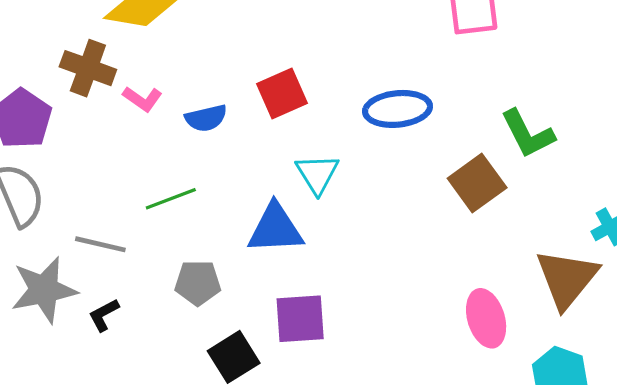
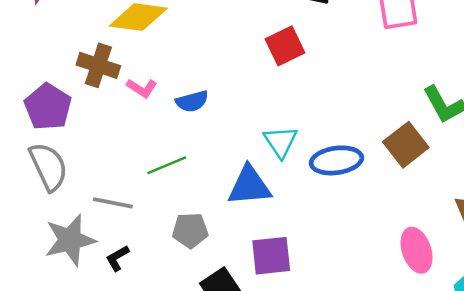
red square: (282, 93) -> (285, 46), moved
blue ellipse: (398, 109) -> (336, 160), moved

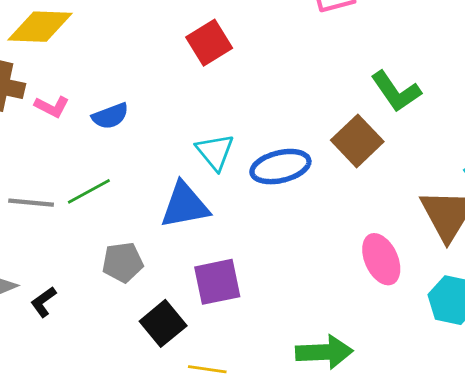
gray line: (113, 203) -> (31, 203), moved

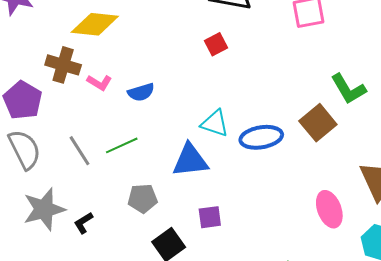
red square: (209, 43) -> (216, 44), size x0.7
cyan triangle: (215, 152) -> (215, 123), turned -36
gray line: (31, 203) -> (80, 151), turned 48
purple square: (217, 282) -> (210, 217), size x0.7

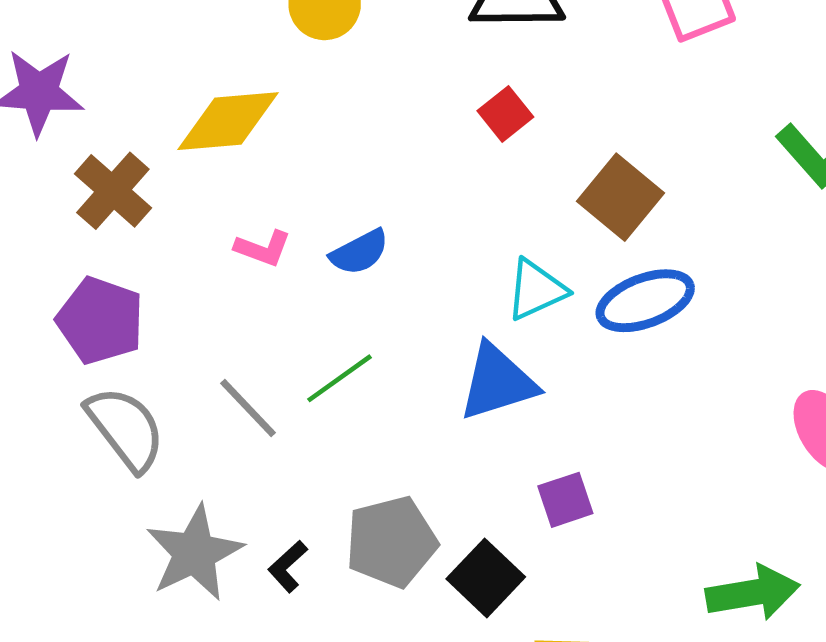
brown cross: (63, 65) -> (113, 191), moved, turned 36
cyan triangle: (215, 123) -> (536, 290), turned -32
brown square: (318, 123) -> (621, 197), moved
gray pentagon: (143, 198) -> (391, 542), moved, size x1.4

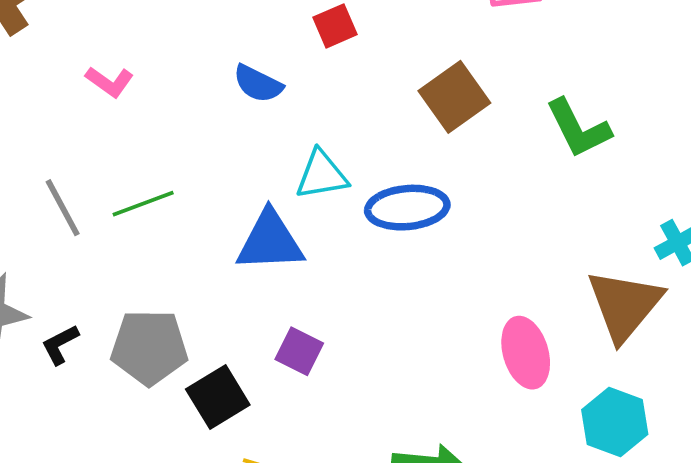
brown square: (621, 197) -> (454, 97), moved
blue semicircle: (359, 252) -> (258, 84), moved, turned 39
purple square: (565, 500) -> (299, 351), turned 30

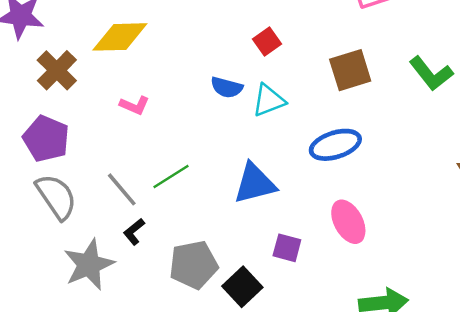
brown square: (454, 97) -> (350, 70), turned 30
cyan triangle: (322, 175) -> (269, 100), moved
black L-shape: (60, 344) -> (134, 232), moved
pink ellipse: (526, 353) -> (348, 222), moved

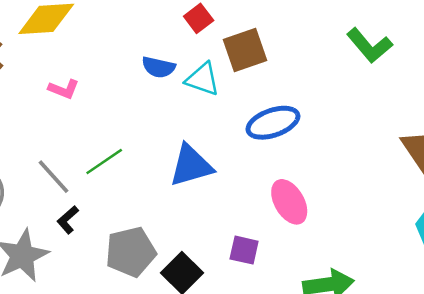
brown square: (350, 70) -> (245, 50), moved
cyan triangle: (269, 100) -> (202, 79), turned 42
purple square: (287, 248) -> (244, 250), moved

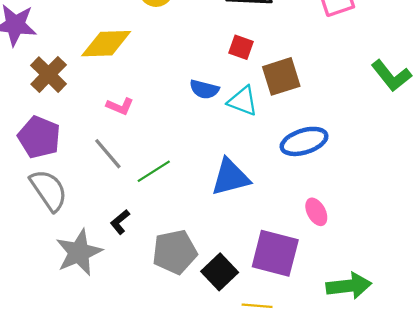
red square: (199, 18) -> (241, 47), turned -35
gray line: (54, 177) -> (108, 154), moved
pink ellipse: (289, 202) -> (316, 212), size x0.7
purple square: (244, 250) -> (275, 253), size x1.8

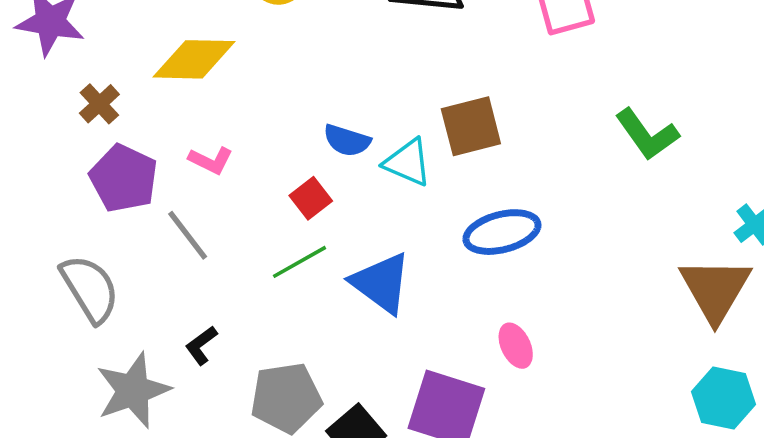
red square: (241, 47) -> (311, 198), moved, turned 30
brown cross: (49, 75) -> (99, 104), size x0.7
purple pentagon: (39, 137) -> (124, 178), moved
green line: (154, 171) -> (299, 262), moved
blue triangle: (230, 177) -> (381, 283), turned 48

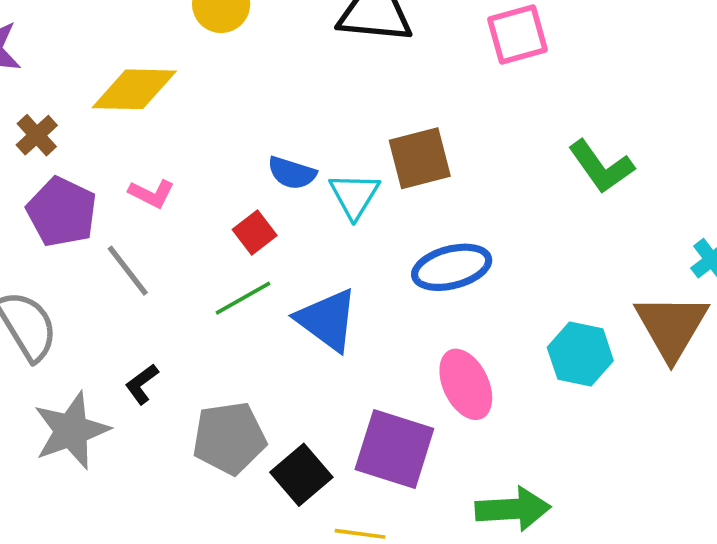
cyan triangle: (408, 162) -> (354, 196), turned 38
pink ellipse: (516, 346) -> (466, 384), size x1.5
cyan hexagon: (723, 398) -> (580, 354), moved

